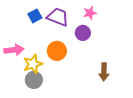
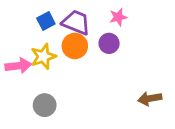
orange circle: (57, 51) -> (75, 46), moved
yellow star: (33, 64) -> (43, 56), moved
brown arrow: (104, 72) -> (150, 99), moved, turned 78

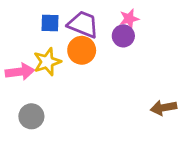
blue square: (46, 21) -> (50, 23), turned 30
purple circle: (109, 43) -> (123, 36), moved
gray circle: (45, 105) -> (31, 116), moved

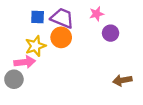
purple circle: (123, 36) -> (111, 33), moved
pink arrow: (20, 72) -> (25, 62), moved
gray circle: (31, 116) -> (14, 79), moved

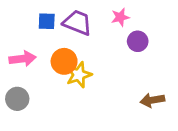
orange circle: (61, 37) -> (64, 61), moved
yellow star: (35, 46) -> (79, 75), moved
pink arrow: (25, 62) -> (23, 59), moved

